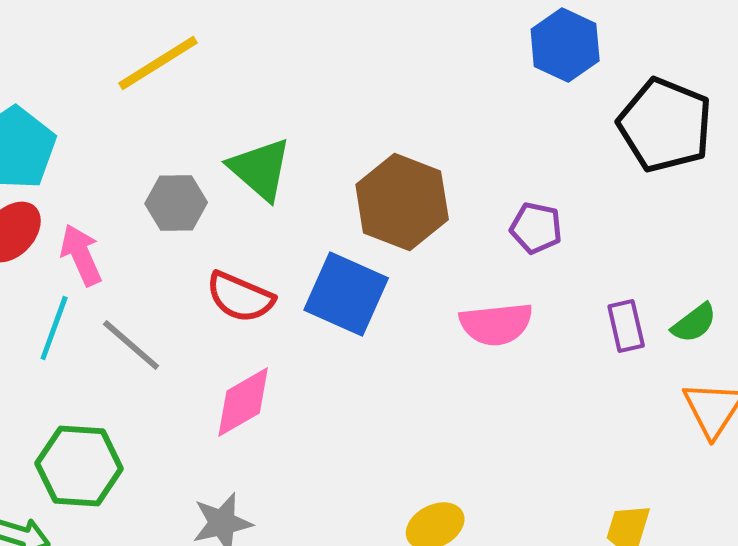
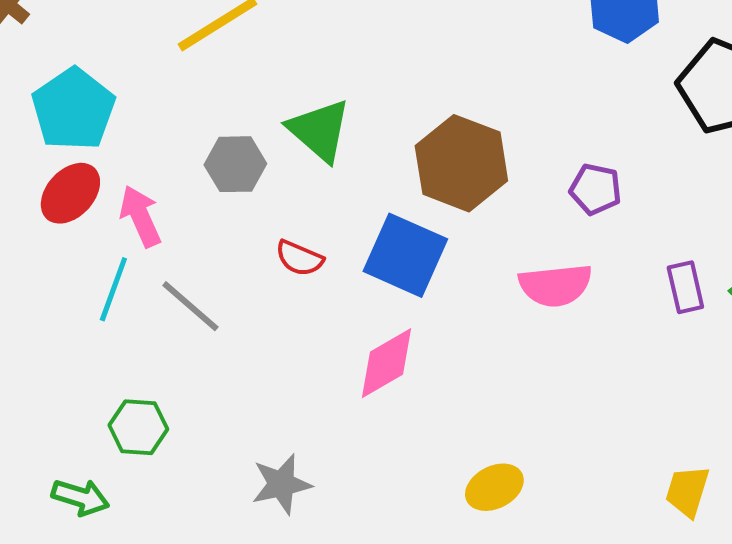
red semicircle: (240, 297) -> (299, 258), size x0.7
pink diamond: (243, 402) -> (386, 363), moved
green hexagon: (79, 466) -> (138, 427), size x0.7

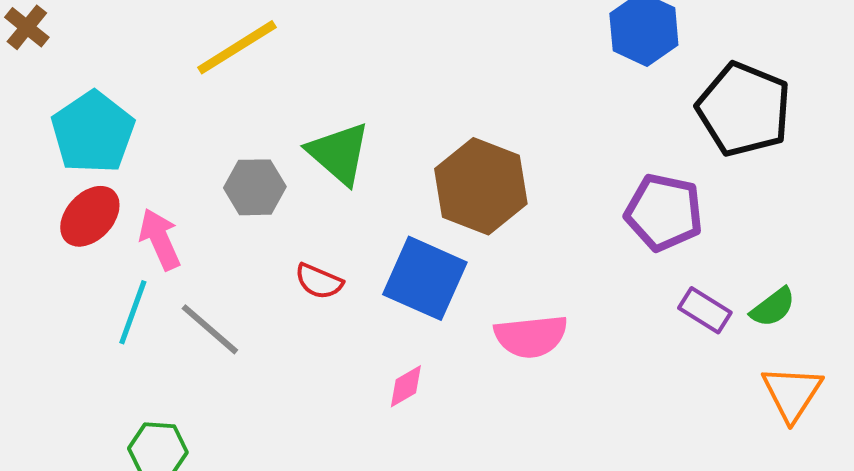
purple pentagon: (595, 189) -> (664, 212), moved, size x1.5
pink semicircle: (555, 285) -> (531, 336), moved
purple rectangle: (685, 287) -> (705, 310), turned -45
pink diamond: (386, 363) -> (406, 386), size x0.6

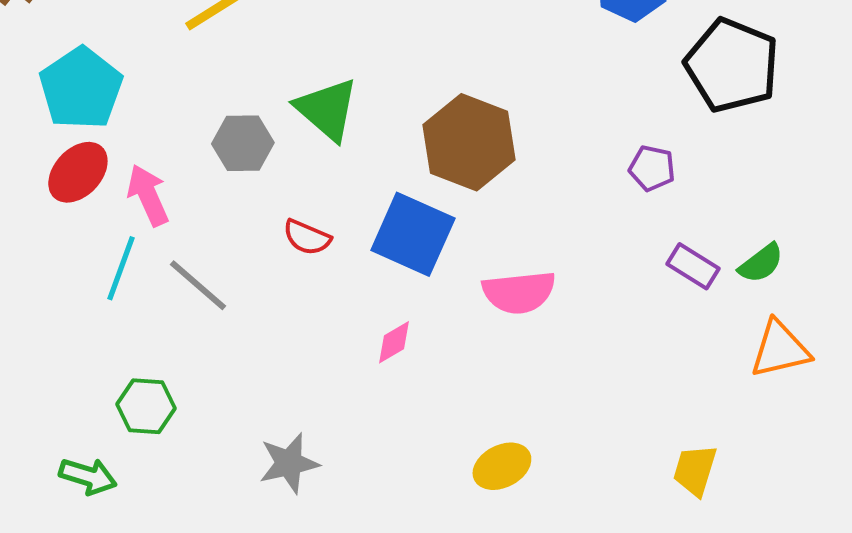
purple pentagon: (664, 212) -> (652, 168), size x0.6
orange triangle: (792, 393) -> (780, 349), turned 44

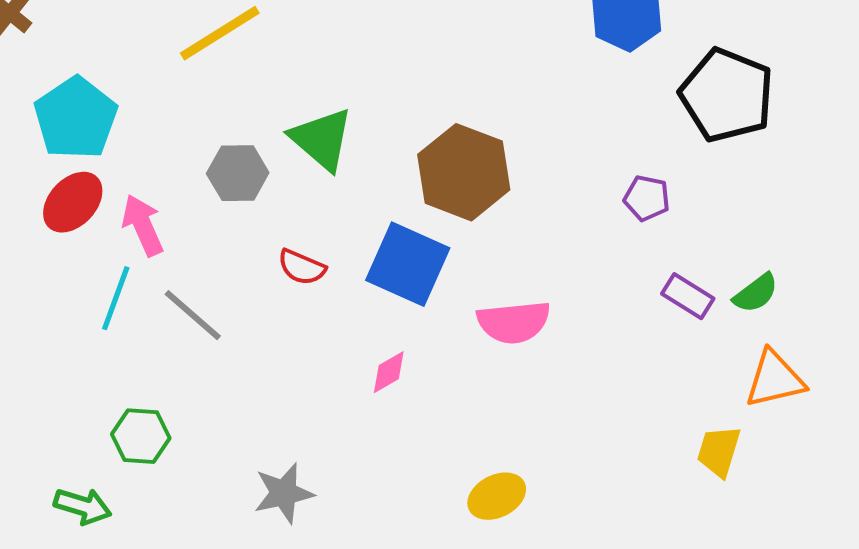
yellow trapezoid: (695, 470) -> (719, 451), moved

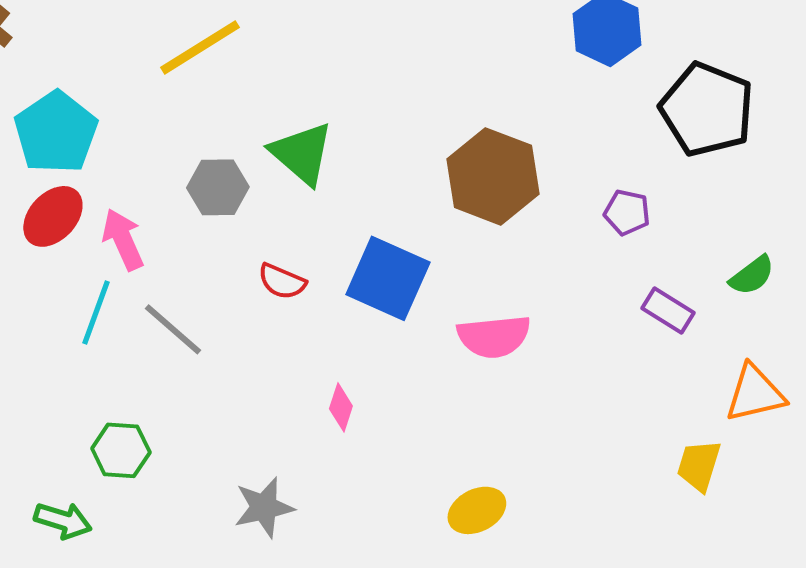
brown hexagon: (464, 172) -> (493, 176), moved
green semicircle: (756, 293) -> (752, 275), moved
pink diamond: (389, 372) -> (341, 407), moved, turned -42

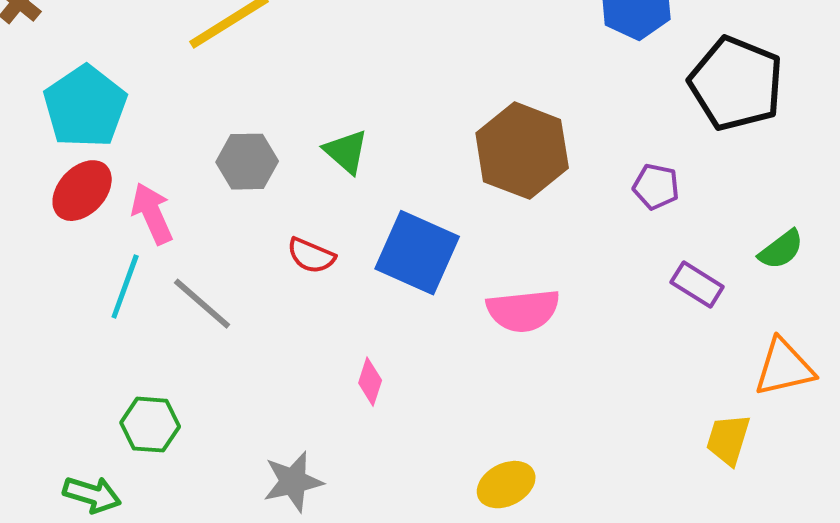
green triangle: (302, 153) -> (346, 152), moved, size x0.7

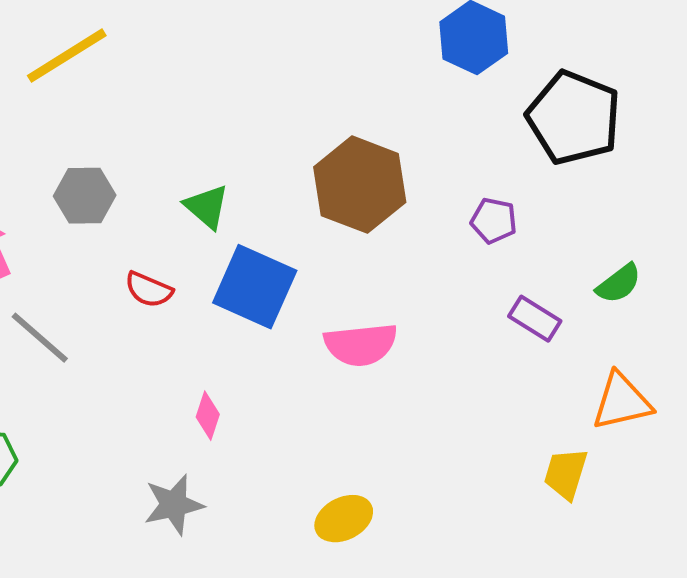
green triangle: (346, 152) -> (207, 207), moved
gray star: (293, 482) -> (174, 505), moved

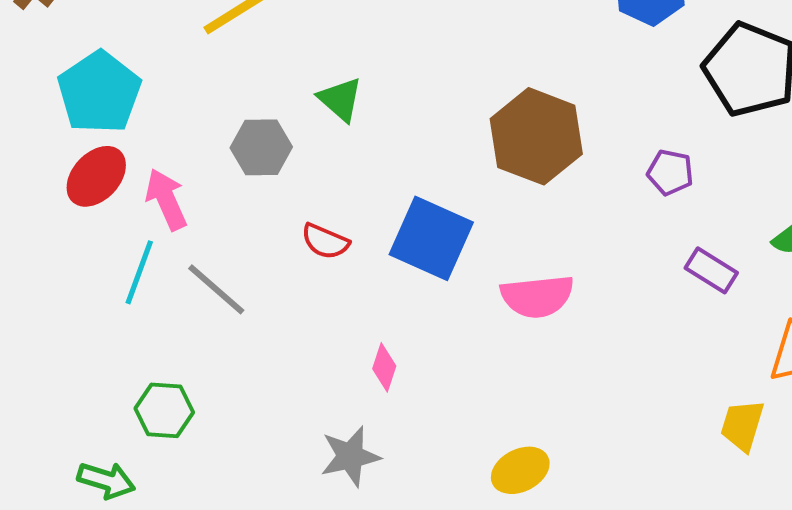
green triangle: (207, 207) -> (340, 99), moved

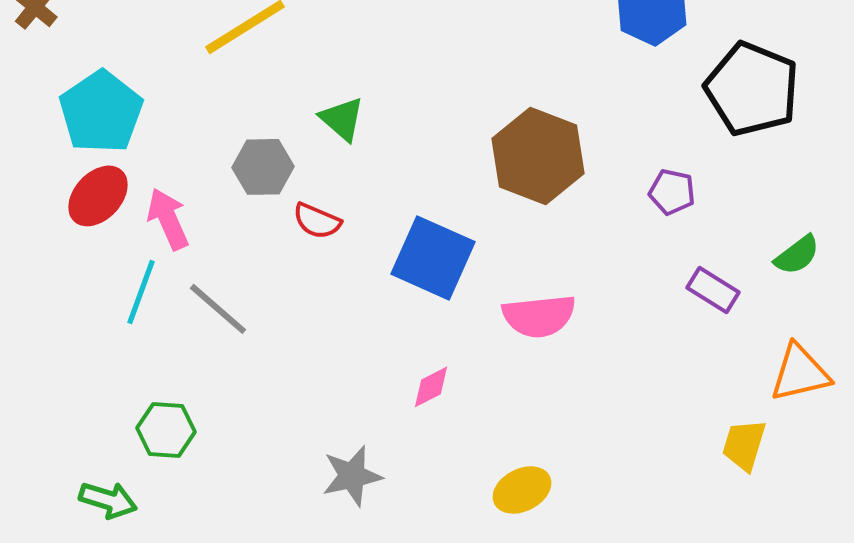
red semicircle: (325, 241) -> (317, 221), moved
pink diamond: (384, 367) -> (431, 387), moved, turned 45

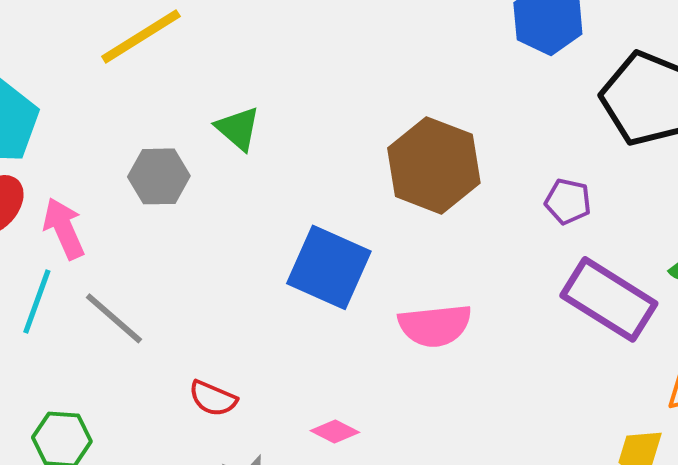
red semicircle: (317, 221) -> (213, 398), moved
purple rectangle: (713, 290) -> (609, 299), size x1.8
pink diamond: (431, 387) -> (335, 431), moved, turned 54

